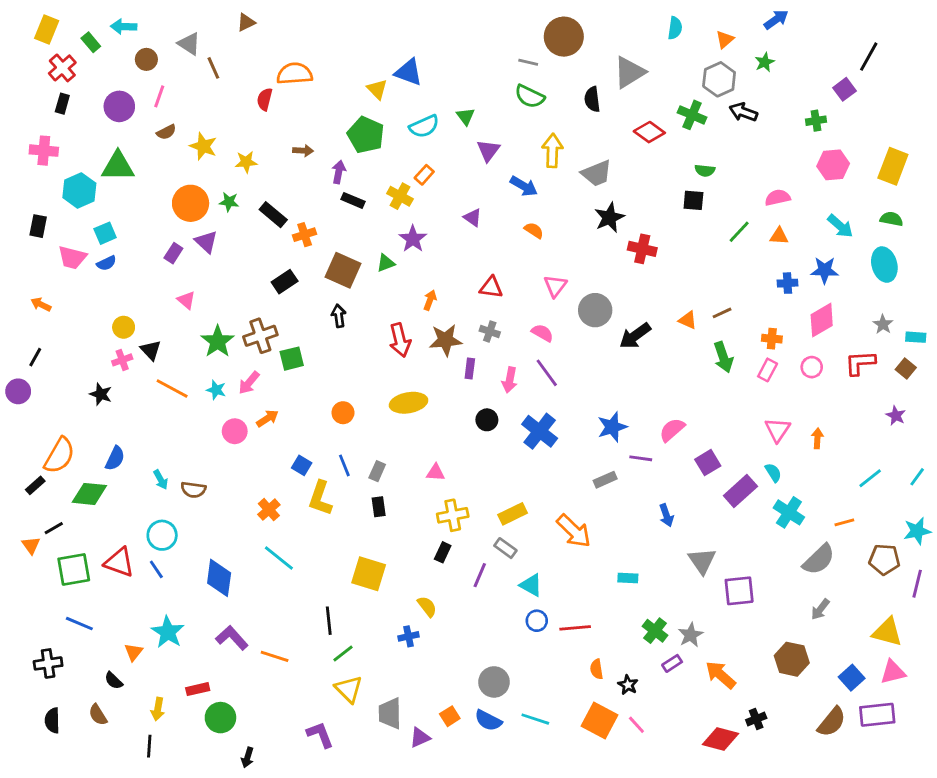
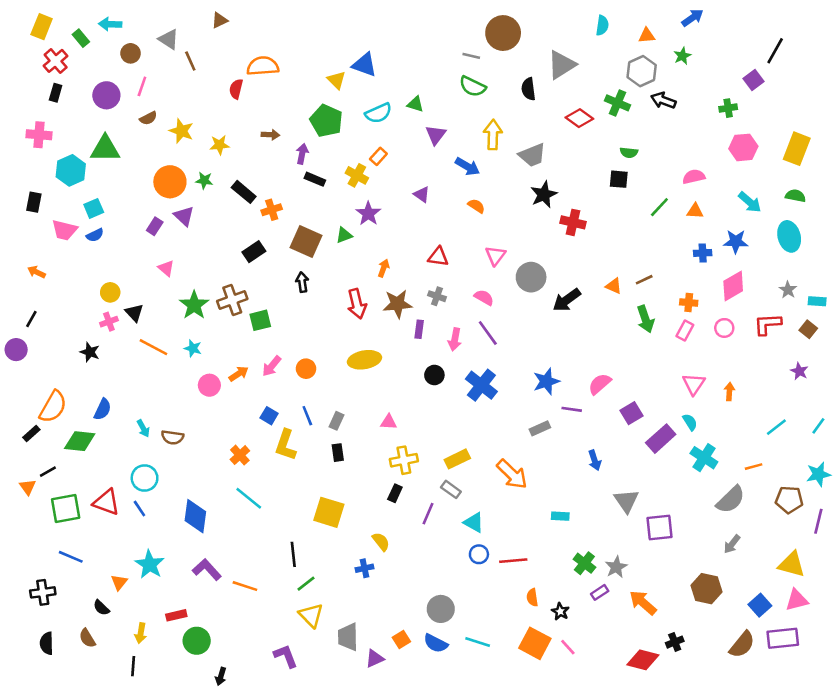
orange triangle: (725, 39) -> (647, 36), turned 36
green triangle: (466, 116) -> (415, 104), turned -36
pink arrow: (249, 383) -> (272, 366), moved

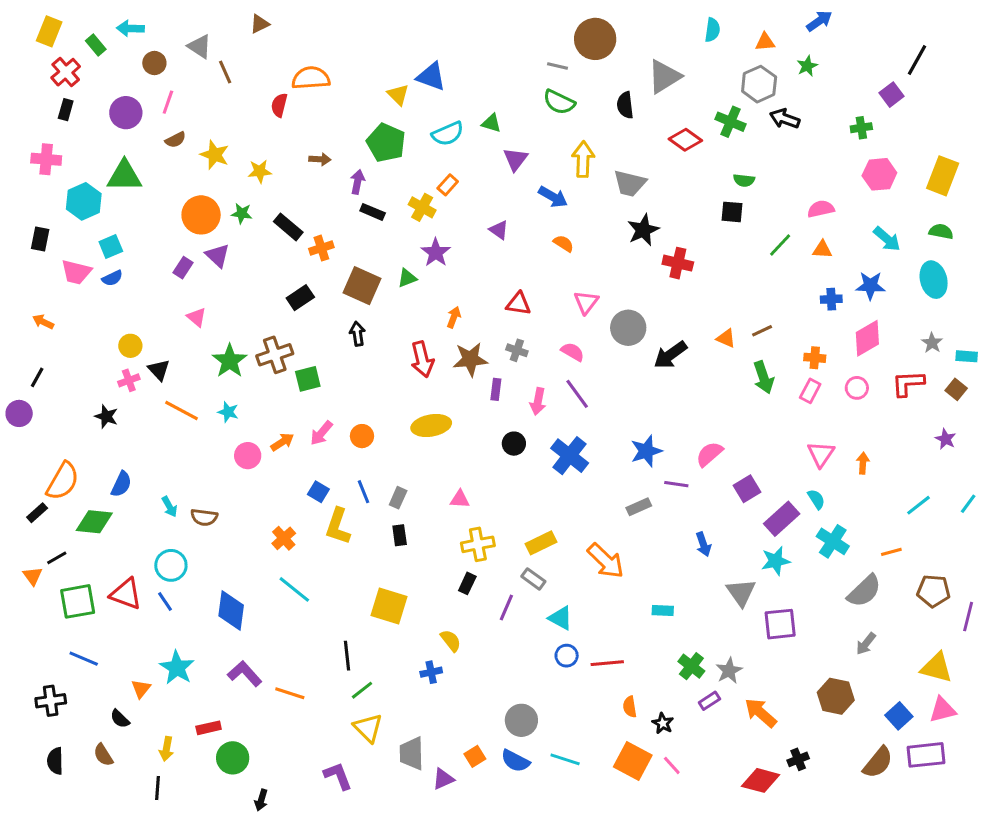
gray trapezoid: (532, 155) -> (630, 183), turned 36
cyan star: (818, 474) -> (776, 561), moved

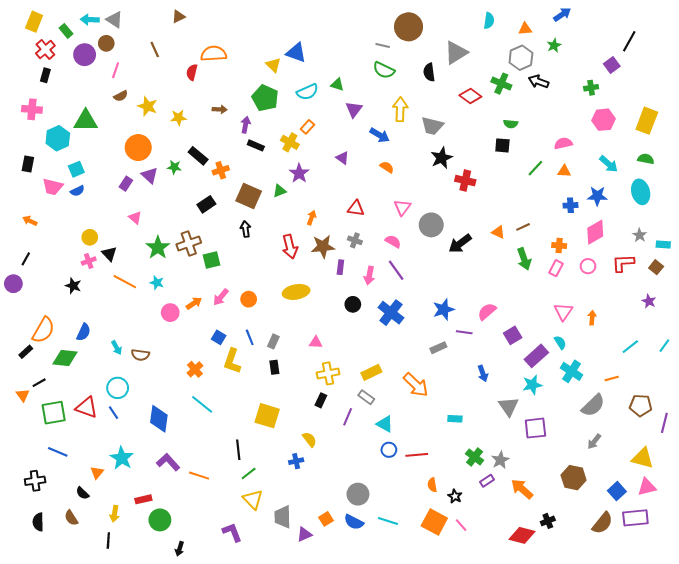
gray triangle: (200, 46) -> (115, 20), moved
purple circle: (126, 113) -> (85, 55), moved
green star: (242, 213) -> (174, 167), moved

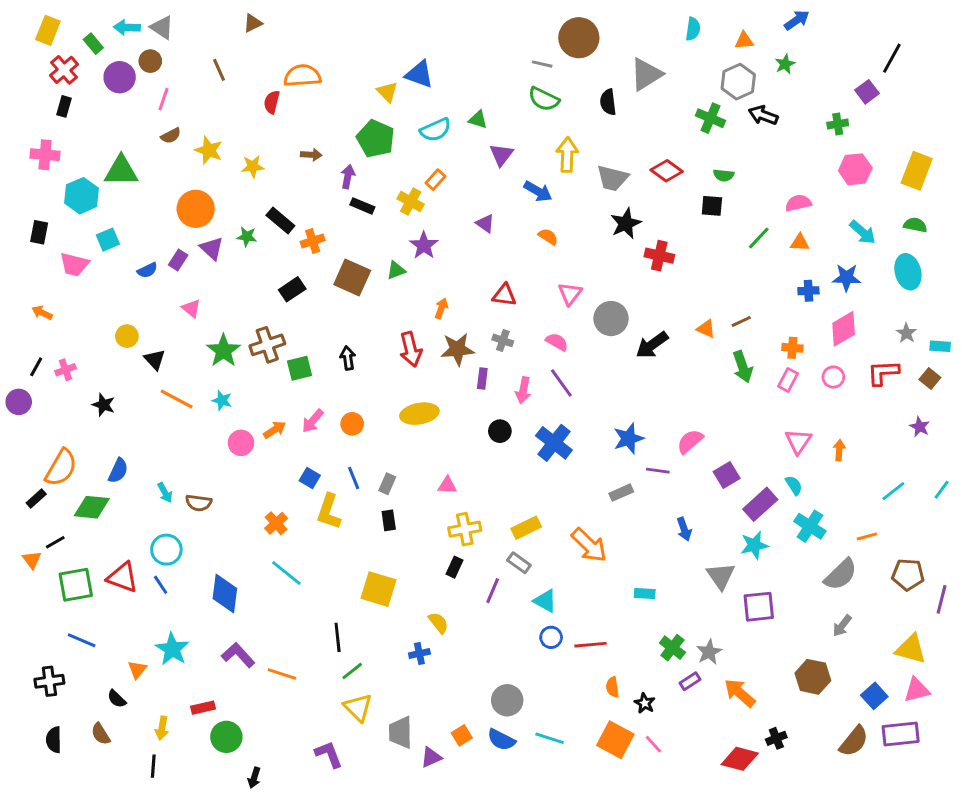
red diamond: (470, 96) -> (667, 171), moved
blue semicircle: (77, 191) -> (147, 270), moved
black arrow: (246, 229) -> (348, 358), moved
pink cross: (89, 261) -> (65, 370), moved

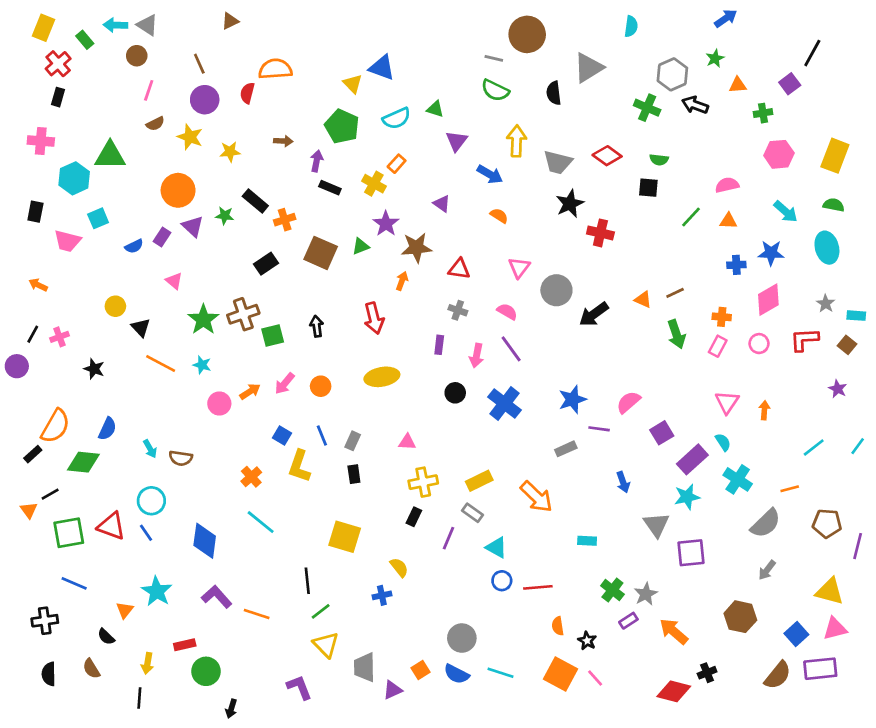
orange triangle: (744, 41) -> (738, 85), moved
purple circle: (120, 77) -> (205, 100), moved
brown star: (457, 349) -> (417, 248), moved

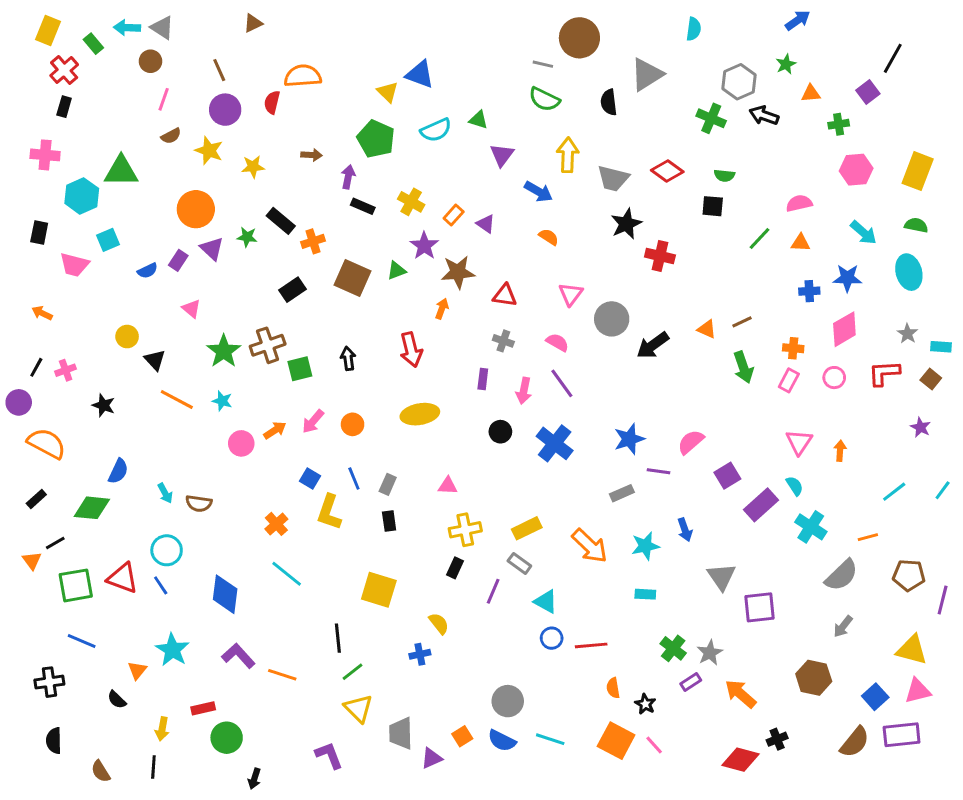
orange rectangle: (397, 164) -> (454, 215), moved
orange semicircle: (55, 426) -> (47, 443), moved, turned -92
cyan star: (687, 497) -> (645, 546), moved
brown semicircle: (91, 669) -> (101, 771), moved

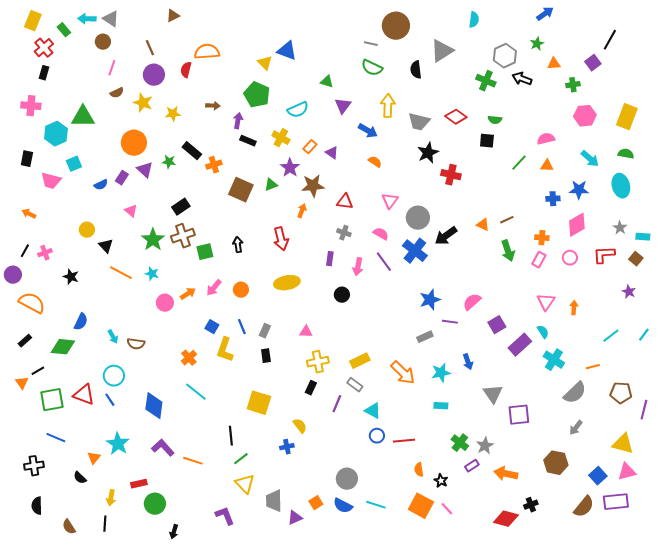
cyan semicircle: (436, 130) -> (298, 110), moved
black rectangle: (292, 290) -> (181, 207), moved
blue cross: (555, 443) -> (415, 251), moved
orange arrow: (740, 694) -> (506, 474), turned -30

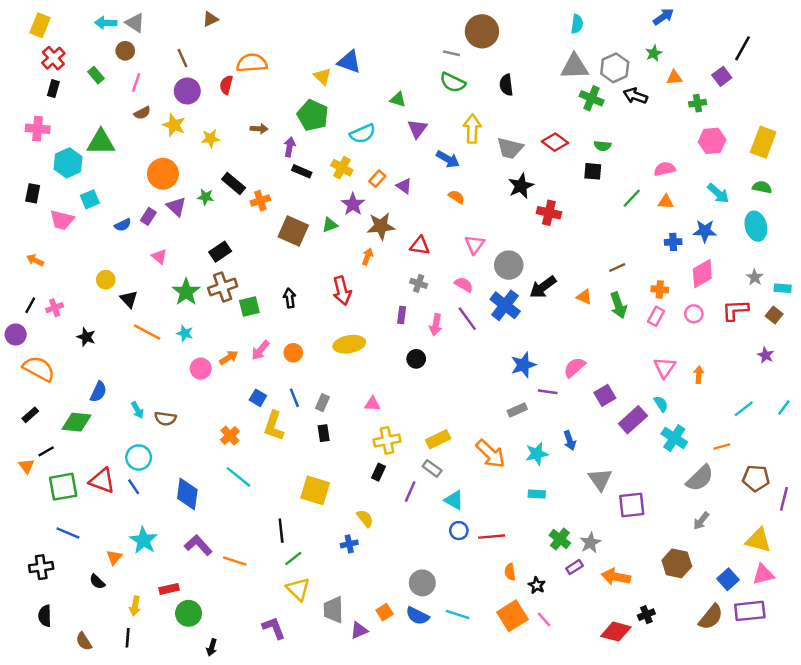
green rectangle: (64, 30) -> (96, 75), moved
gray triangle: (442, 51) -> (574, 67), moved, turned 30
orange triangle: (483, 225) -> (584, 297), moved
orange square: (421, 506) -> (512, 616), turned 30

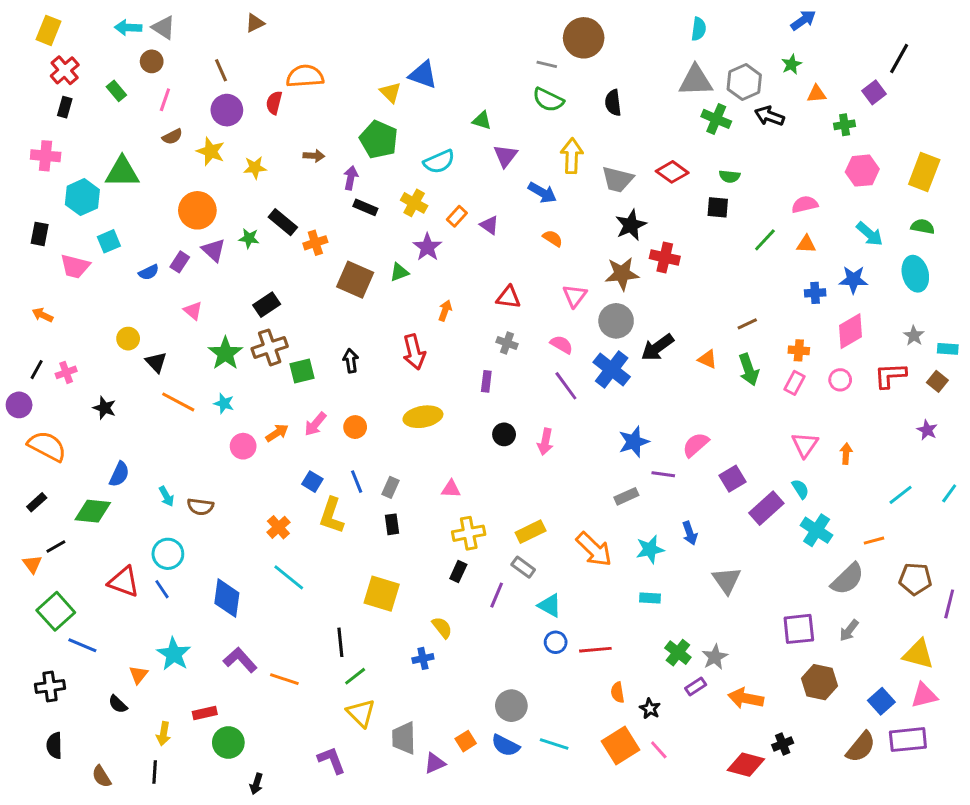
brown star: (381, 226) -> (622, 274), moved
pink arrow: (436, 325) -> (545, 442), moved
green square: (63, 487) -> (56, 611), moved, turned -32
purple square: (632, 505) -> (799, 629), moved

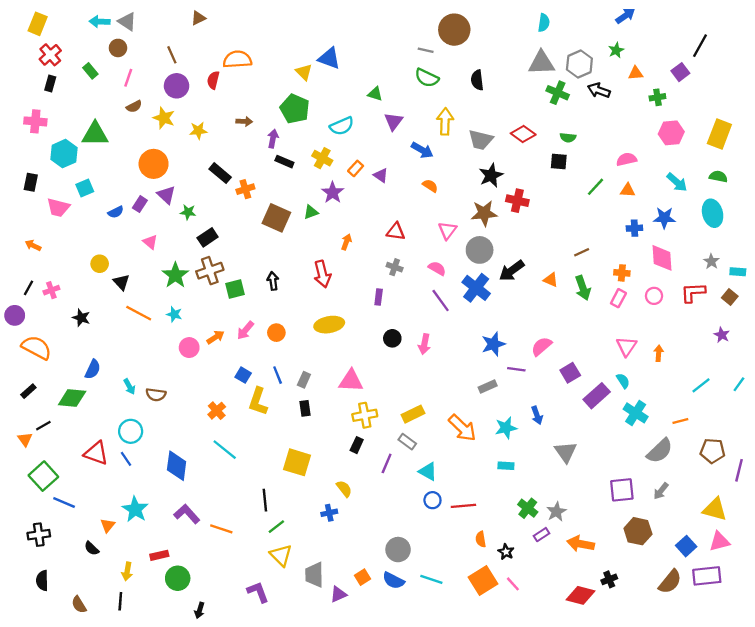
green star: (249, 238) -> (188, 212), moved
pink diamond: (850, 331) -> (662, 258), turned -64
pink triangle: (451, 489) -> (351, 381), size x1.6

